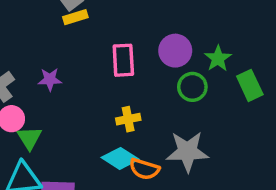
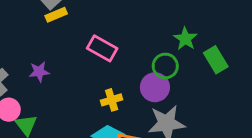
purple circle: (175, 51) -> (155, 87), moved
pink rectangle: (123, 60) -> (102, 48), turned -52

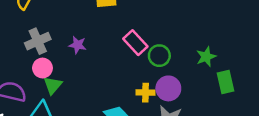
green circle: (165, 66) -> (159, 56), moved
yellow cross: (112, 100) -> (146, 93), moved

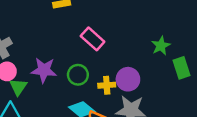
purple star: (78, 45) -> (44, 70), moved, size x1.5
green circle: (159, 56) -> (78, 75), moved

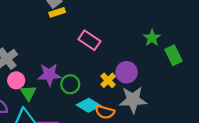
green circle: (78, 75) -> (70, 84), moved
yellow cross: (107, 85) -> (108, 80), turned -32

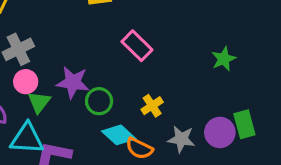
green rectangle: (173, 55) -> (244, 124), moved
purple circle: (126, 72) -> (220, 132), moved
gray star: (133, 100) -> (181, 139), size x0.7

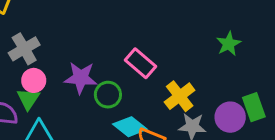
pink rectangle: (137, 46) -> (140, 63), moved
green triangle: (39, 102) -> (28, 99), moved
yellow cross: (152, 106) -> (180, 96), moved, size x1.4

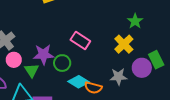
yellow cross: (180, 96) -> (124, 44), moved
green triangle: (28, 99) -> (32, 70), moved

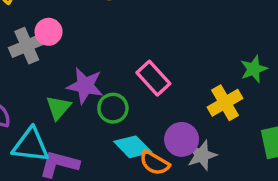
pink circle: (14, 60) -> (49, 32), moved
purple circle: (142, 68) -> (182, 139), moved
gray star: (118, 77) -> (202, 155), turned -30

